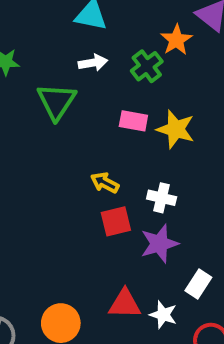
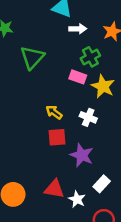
white arrow: (93, 63) -> (78, 29), moved
green cross: (147, 66) -> (90, 57), moved
white cross: (162, 198) -> (88, 117), moved
purple star: (159, 244) -> (82, 155), turned 30

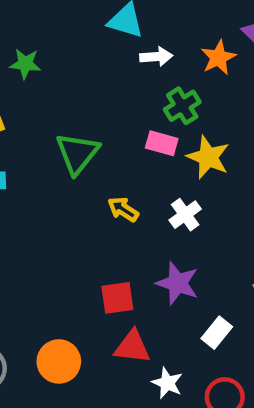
green triangle: (32, 57) -> (77, 153), moved
white cross: (88, 117) -> (185, 215), turned 35
red square: (57, 137) -> (117, 298), moved
white star: (77, 199) -> (167, 383), moved

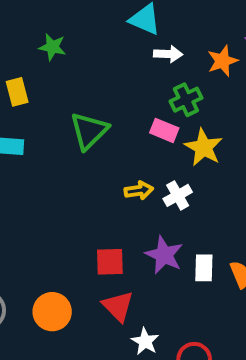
yellow arrow: (123, 209) -> (139, 190), moved, turned 132
white rectangle: (217, 333) -> (204, 268), moved, turned -44
red triangle: (132, 347) -> (118, 306), turned 32

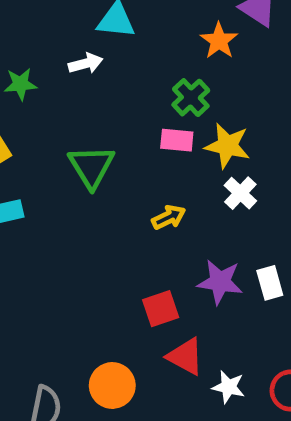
white arrow: (168, 54) -> (86, 63), moved
white cross: (178, 195) -> (240, 193), moved

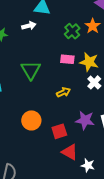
orange star: (219, 41) -> (93, 26), moved
green cross: (191, 98) -> (72, 31), moved
orange circle: (112, 385) -> (31, 120), moved

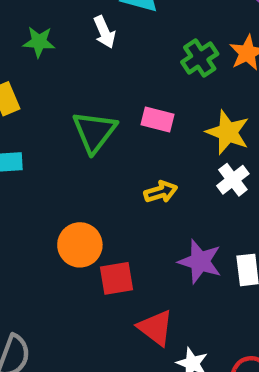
white arrow: (29, 26) -> (104, 32), turned 72
pink rectangle: (67, 59) -> (158, 120), moved
red square: (59, 131) -> (116, 278), moved

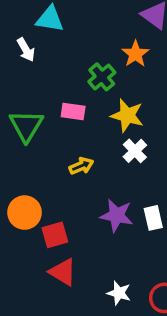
green cross: (200, 58) -> (102, 77), moved
red triangle: (156, 328) -> (63, 272), moved

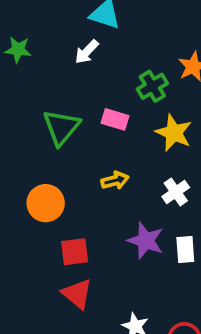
white arrow: (26, 50) -> (87, 52), moved, turned 65
white cross: (135, 151) -> (176, 192), moved
orange circle: (25, 213) -> (46, 203), moved

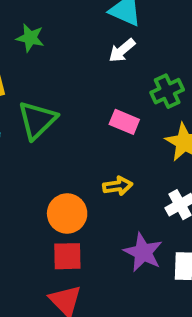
white arrow: (87, 52) -> (122, 50), moved
green triangle: (61, 127) -> (37, 120), moved
orange circle: (46, 203) -> (67, 214), moved

